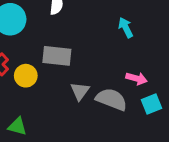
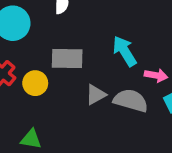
cyan arrow: (126, 28) -> (125, 51), moved, size x1.4
gray triangle: (80, 91) -> (96, 95), turned 30

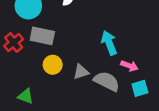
gray rectangle: (67, 59) -> (42, 36), moved
yellow circle: (35, 83) -> (53, 65), moved

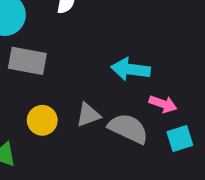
cyan arrow: (109, 43) -> (131, 69), turned -60
yellow circle: (53, 65) -> (42, 120), moved

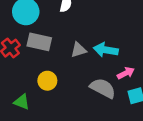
pink arrow: (163, 104) -> (126, 73), turned -49
gray triangle: (88, 115) -> (78, 50), moved

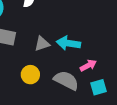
yellow circle: (47, 81) -> (30, 75), moved

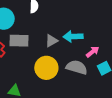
yellow circle: (30, 75) -> (46, 68), size x1.5

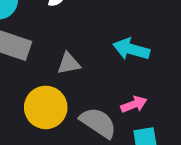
cyan arrow: (73, 36) -> (131, 49), moved

